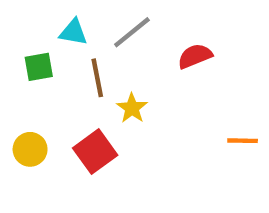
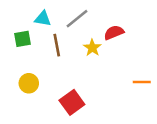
yellow star: (132, 108) -> (92, 48), moved
yellow circle: (30, 149) -> (29, 83), moved
red square: (95, 152) -> (72, 102), moved

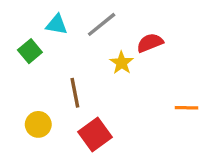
green square: (22, 39) -> (30, 51), turned -30
brown line: (57, 45) -> (75, 93), moved
yellow circle: (29, 83) -> (38, 124), moved

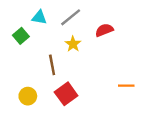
yellow star: (122, 63) -> (73, 44), moved
orange line: (187, 108) -> (126, 86), moved
yellow circle: (38, 124) -> (28, 96), moved

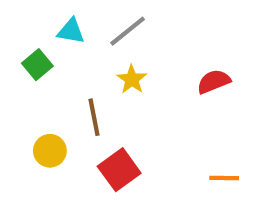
red semicircle: (104, 30) -> (214, 82), moved
orange line: (126, 86) -> (224, 178), moved
yellow circle: (28, 96) -> (50, 151), moved

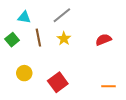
cyan triangle: (71, 31) -> (24, 17), moved
green square: (37, 65) -> (12, 40), moved
brown line: (94, 117) -> (38, 38), moved

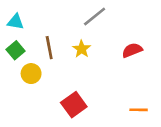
gray line: (62, 15) -> (95, 17), moved
cyan triangle: (24, 17) -> (16, 22), moved
yellow circle: (24, 73) -> (31, 74), moved

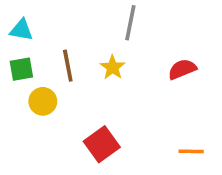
gray line: (95, 17) -> (130, 23), turned -40
green square: (16, 50) -> (21, 69), turned 30

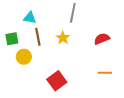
cyan triangle: (21, 30) -> (30, 18), moved
orange line: (191, 151) -> (105, 73), moved

